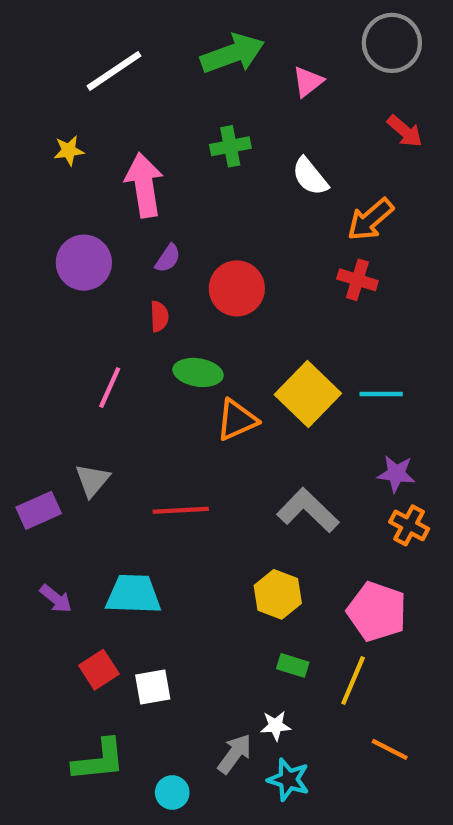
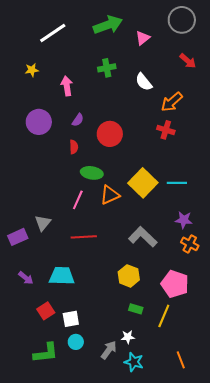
pink arrow: (144, 185) -> (67, 86), size x0.7
pink line: (110, 388) -> (78, 200), moved
orange line: (390, 749) -> (181, 360), moved, turned 42
cyan circle: (172, 792) -> (76, 342), moved

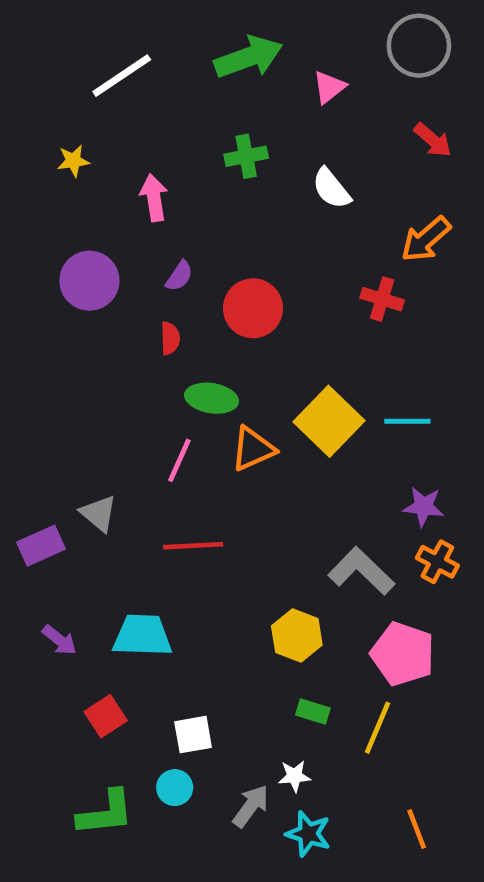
orange arrow: (172, 102) -> (426, 239), moved
gray triangle: (43, 223) -> (99, 513), turned -30
gray L-shape: (143, 237) -> (361, 571), moved
white square: (71, 319) -> (193, 735), moved

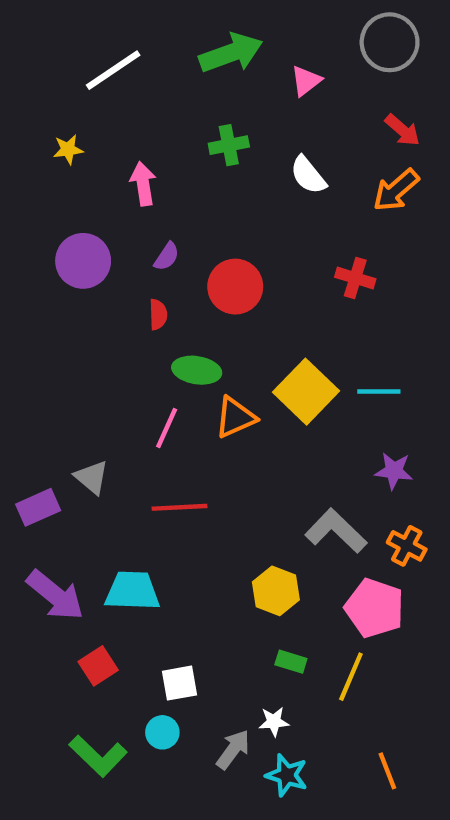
orange arrow: (426, 239) -> (396, 190), moved
orange cross: (437, 562) -> (407, 546), moved
purple arrow: (59, 640) -> (55, 595), size x1.8
green L-shape: (106, 813) -> (98, 756), turned 50

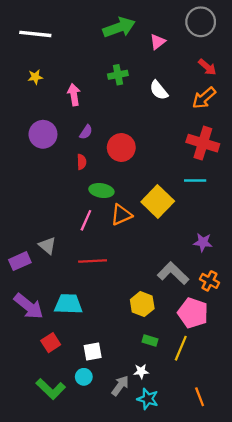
white line: (113, 70) -> (35, 34), moved, turned 40
red cross: (355, 278) -> (203, 143), moved, size x1.6
cyan line: (379, 392) -> (195, 181), moved

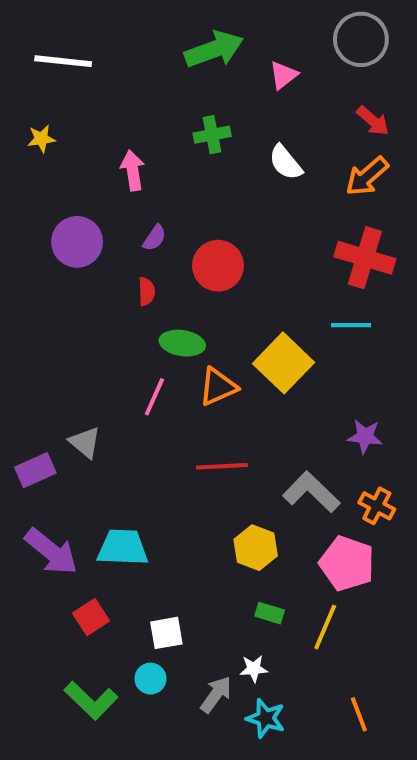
yellow star: (35, 77) -> (41, 139), moved
red line: (93, 261) -> (222, 466), moved

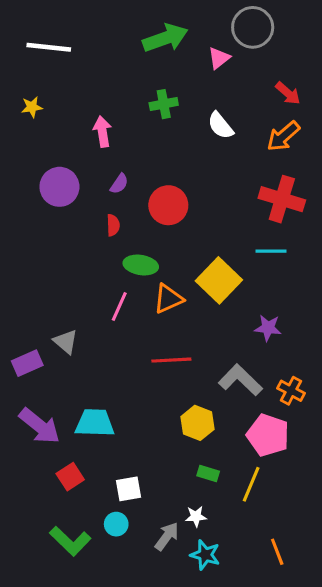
gray circle: (361, 39) -> (253, 27), moved
purple star: (365, 436) -> (268, 328), moved

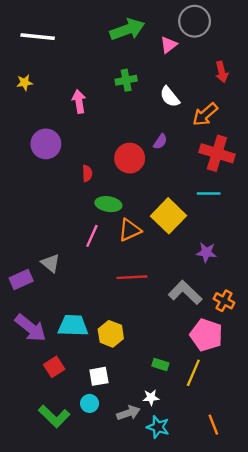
red arrow: (288, 93) -> (222, 72), turned 36
orange arrow: (283, 136) -> (205, 114), moved
purple semicircle: (119, 184) -> (160, 142), moved
yellow hexagon: (197, 423) -> (111, 334), moved
gray arrow: (167, 536) -> (128, 413), turned 35

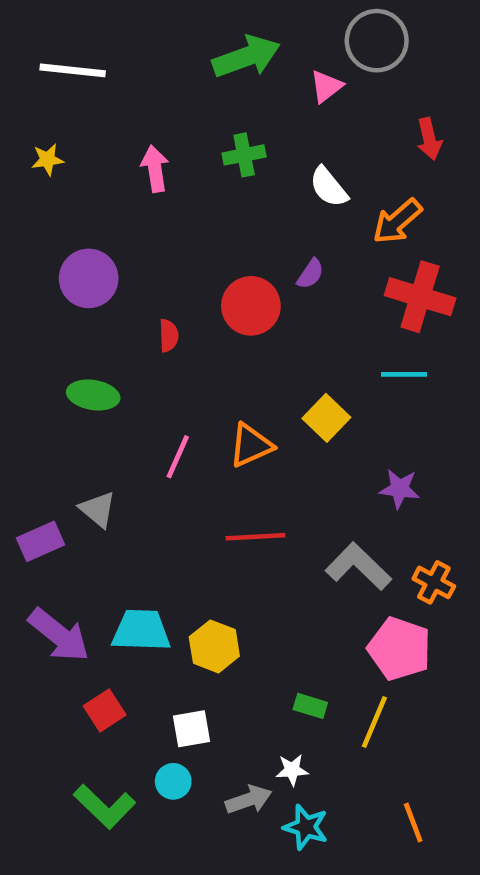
pink arrow: (79, 101) -> (155, 169), moved
green ellipse: (108, 204) -> (93, 395), moved
yellow square: (169, 216) -> (326, 418), size x0.7

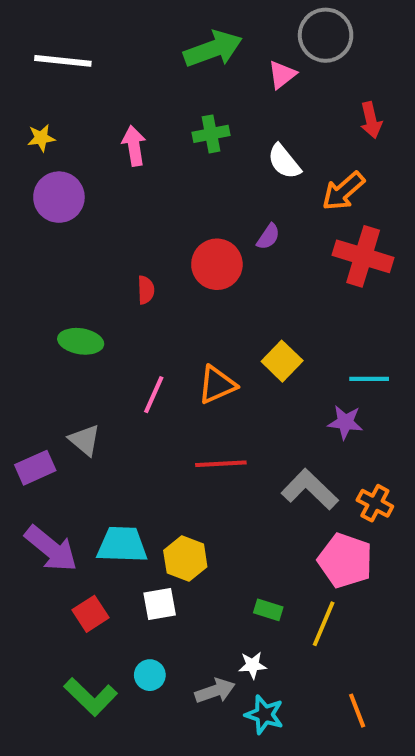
purple circle: (89, 278) -> (59, 197), moved
cyan line: (404, 374) -> (369, 379), moved
white square: (191, 729) -> (160, 604), moved

